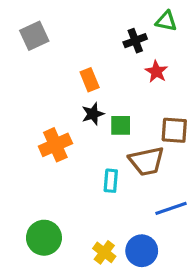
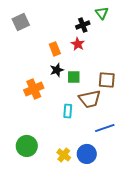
green triangle: (166, 21) -> (102, 13), turned 40
red star: (156, 72) -> (78, 44), moved

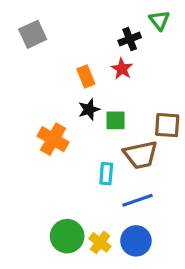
orange cross: (34, 89) -> (53, 139), turned -36
blue line: (105, 128) -> (137, 200), moved
green circle: (27, 146) -> (67, 236), moved

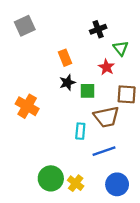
green triangle: (159, 20) -> (121, 48), moved
red star: (122, 69) -> (106, 67), moved
orange cross: (53, 139) -> (27, 106), moved
blue circle: (136, 241) -> (117, 184), moved

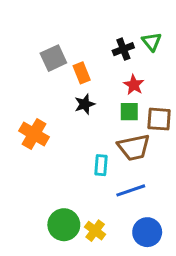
gray square: (25, 26) -> (53, 58), moved
black cross: (98, 29) -> (123, 49), moved
green triangle: (121, 48) -> (152, 42), moved
green square: (87, 91) -> (129, 112), moved

